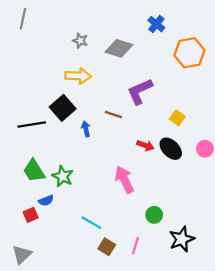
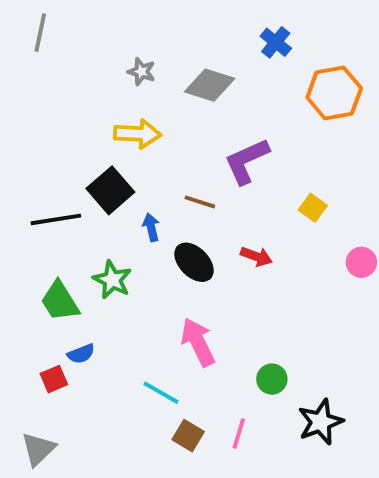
black ellipse: (171, 149) -> (194, 262), moved
green star: (63, 176) -> (112, 280), moved
pink arrow: (124, 180) -> (198, 342), moved

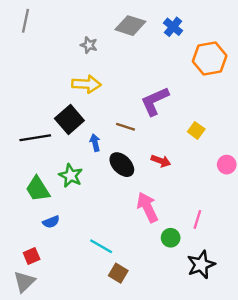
gray diamond: (210, 85) -> (130, 26), moved
pink arrow: (198, 342) -> (147, 207), moved
red square: (54, 379) -> (32, 256), moved
pink line: (239, 434) -> (197, 219), moved

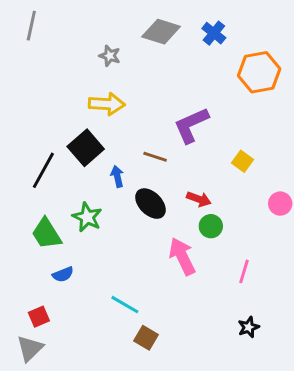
black line: (35, 138) -> (43, 170), turned -52
green circle: (171, 238) -> (211, 226), moved
black star: (201, 265) -> (249, 327), size x0.6

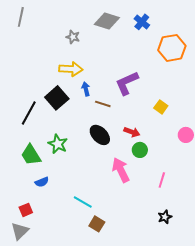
blue arrow: (117, 176) -> (86, 89), moved

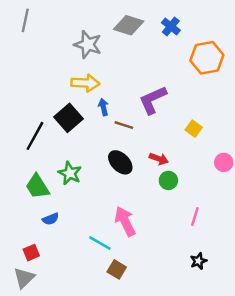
gray star: (73, 37) -> (88, 45), size x1.6
pink arrow: (121, 170) -> (125, 221), moved

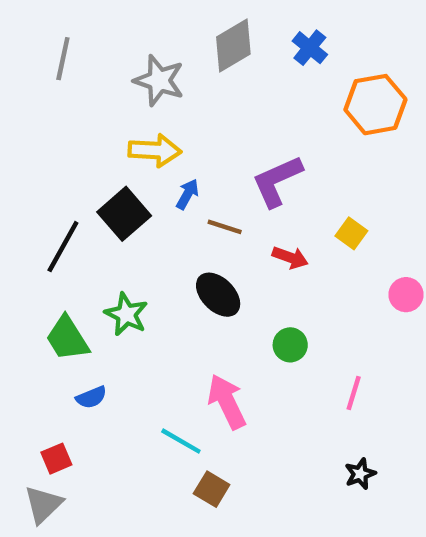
gray line: (25, 20) -> (63, 59), moved
gray diamond: (129, 25) -> (233, 46), turned -48
blue arrow: (103, 107) -> (187, 194), turned 42
red arrow: (159, 159) -> (290, 257), moved
green circle: (168, 180) -> (290, 345), moved

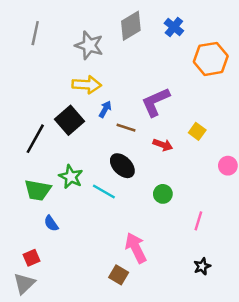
green trapezoid: (67, 338) -> (38, 190), turned -48
blue semicircle: (91, 397) -> (51, 223), turned 77
pink arrow: (227, 402) -> (136, 248), moved
cyan line: (181, 441) -> (104, 191), moved

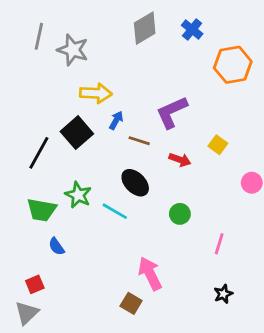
gray star: (89, 45) -> (73, 50), moved

